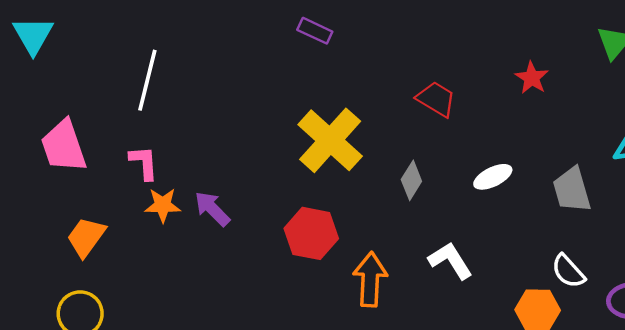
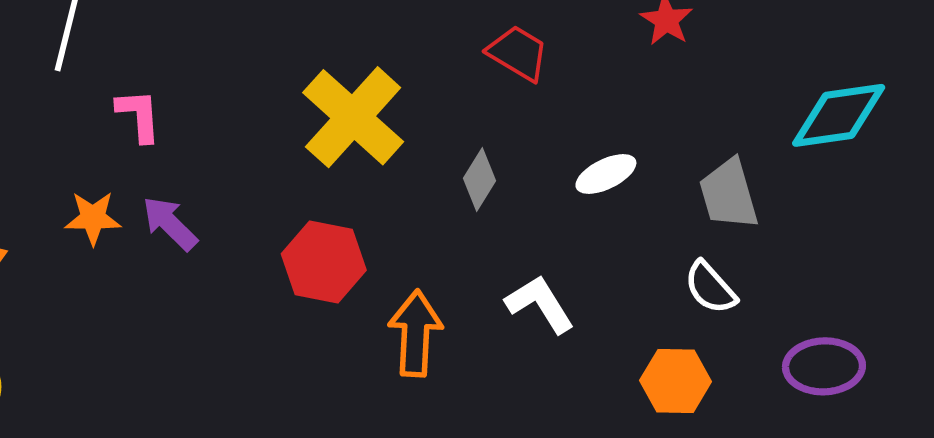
pink L-shape: (144, 163) -> (139, 115), moved
white semicircle: (568, 271) -> (710, 288), moved

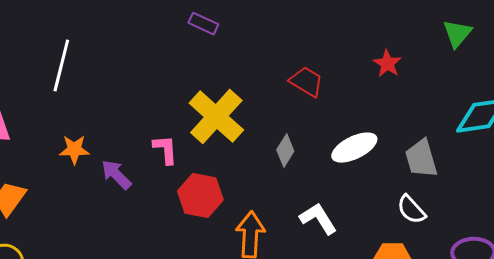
pink L-shape: (139, 115) -> (165, 150), moved
white ellipse: (606, 174) -> (354, 148), size x1.4
orange star: (93, 218) -> (74, 150), moved

